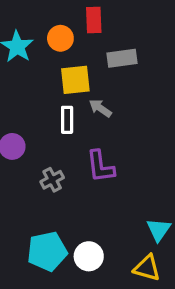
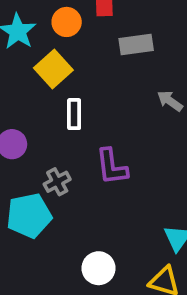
yellow square: (75, 80) -> (53, 69), moved, turned -36
gray arrow: (100, 108) -> (170, 101), moved
cyan pentagon: (47, 251) -> (29, 216), moved

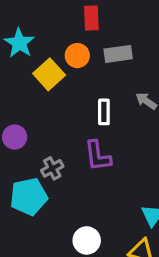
orange circle: (67, 22) -> (77, 56), moved
white rectangle: (74, 114) -> (104, 112), moved

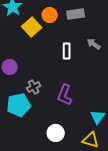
purple L-shape: (98, 156) -> (65, 95), moved, turned 30

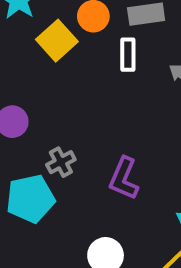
white rectangle: (67, 51) -> (128, 55), moved

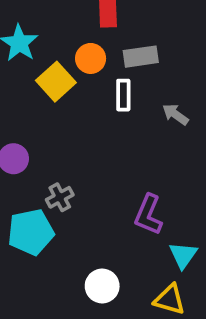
purple L-shape: (124, 178) -> (148, 215), moved

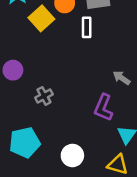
gray arrow: (175, 114) -> (122, 78), moved
cyan pentagon: (31, 232) -> (25, 143), moved

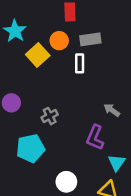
gray cross: (44, 96) -> (50, 116), moved
cyan pentagon: (25, 143) -> (30, 148), moved

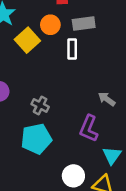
gray cross: (50, 116) -> (40, 105), turned -35
cyan pentagon: (30, 148) -> (36, 139), moved
white circle: (66, 182) -> (73, 176), moved

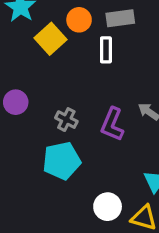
purple L-shape: (89, 128) -> (112, 124), moved

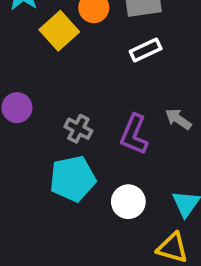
white rectangle: (106, 50) -> (146, 50), moved, turned 65
white circle: (108, 207) -> (128, 202), moved

